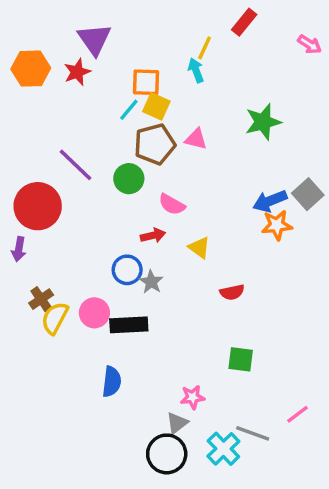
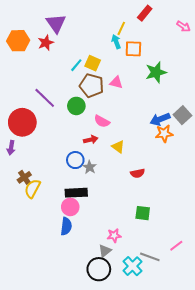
orange square: (146, 82) -> (133, 49), moved
brown pentagon: (155, 144) -> (92, 86), turned 30
pink circle: (94, 313) -> (70, 207), moved

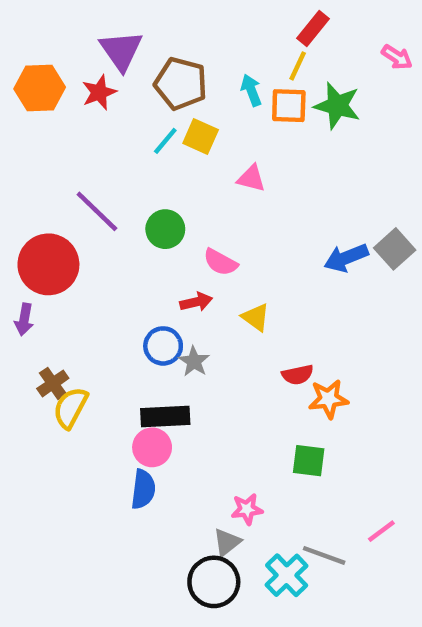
yellow line: (121, 28) -> (298, 66), moved
green star: (156, 72) -> (337, 106), moved, turned 30
brown pentagon: (92, 86) -> (181, 84), moved
orange star: (164, 133) -> (328, 399), moved

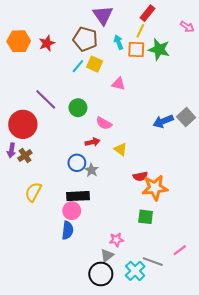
purple triangle: (121, 50) -> (103, 15), moved
brown cross: (53, 383) -> (25, 156), moved
orange star: (328, 399) -> (155, 188), size x1.4

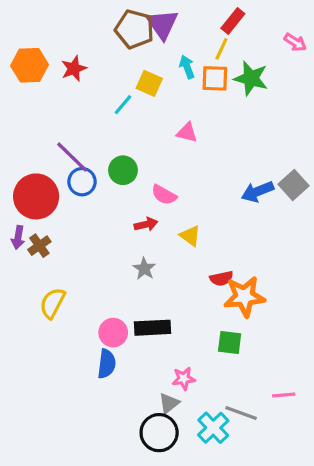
brown pentagon: (85, 39) -> (134, 29), moved
yellow square: (95, 64) -> (149, 83), moved
blue circle: (77, 163) -> (82, 182), moved
black rectangle: (78, 196) -> (153, 328), moved
pink line: (180, 250) -> (284, 395), turned 32

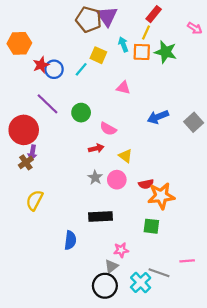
red star: (74, 69) -> (41, 65), moved
blue circle: (82, 182) -> (54, 69), moved
blue arrow: (257, 192) -> (158, 117), moved
purple arrow: (18, 237) -> (32, 153), moved
pink circle: (113, 333) -> (117, 180), moved

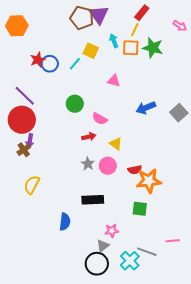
orange hexagon: (19, 43) -> (17, 26), moved
purple line: (48, 104) -> (25, 96), moved

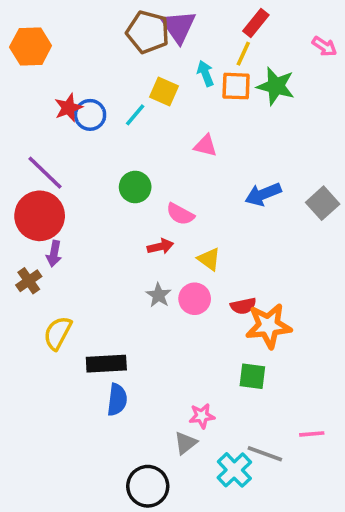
brown cross: (24, 150) -> (29, 281), moved
black rectangle: (93, 200) -> (106, 364), moved
black circle: (97, 264) -> (148, 486), moved

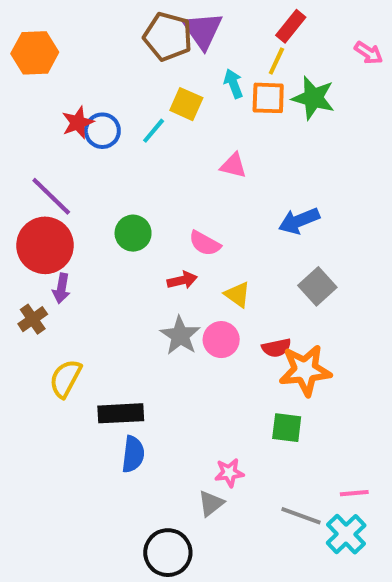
green circle: (135, 187) -> (133, 233), moved
gray square: (323, 203) -> (317, 286), moved
gray star: (159, 295) -> (180, 335), size x1.4
cyan cross: (234, 470) -> (346, 534), moved

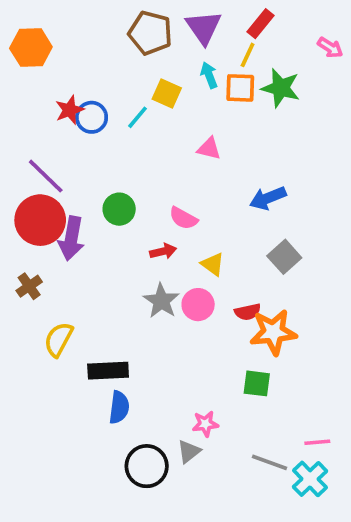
purple triangle: (203, 30) -> (204, 27), moved
purple arrow: (61, 288) -> (71, 238), moved, size x1.6
black circle: (168, 553) -> (147, 466), moved

